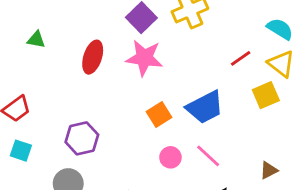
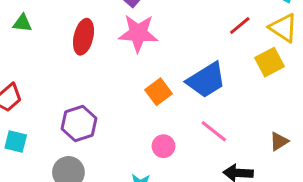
pink circle: (170, 157) -> (164, 146), moved

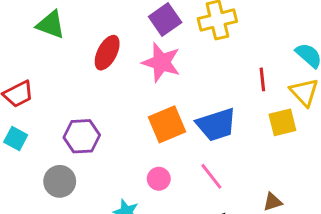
green triangle: (22, 23) -> (51, 25), size x1.5
red line: (240, 26) -> (262, 79), turned -70
orange square: (159, 92) -> (167, 124), size x1.4

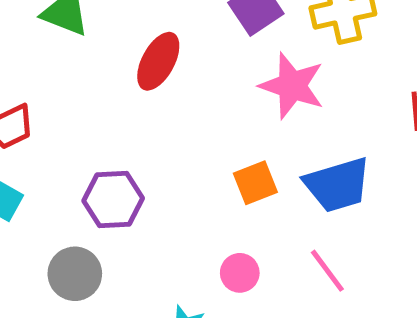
pink star: (161, 62) -> (292, 86), moved
orange square: (167, 124) -> (255, 183), size x0.7

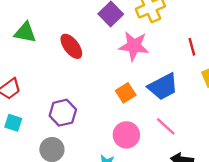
red ellipse: (158, 61) -> (71, 46), turned -55
pink circle: (240, 273) -> (126, 135), size x1.5

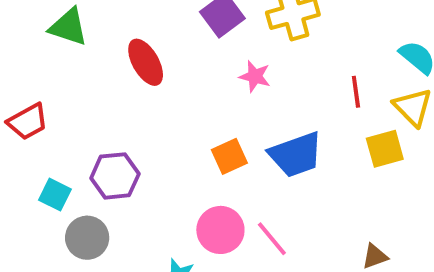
pink star: (134, 46) -> (255, 76), size x0.6
cyan square: (13, 123) -> (55, 195), moved
pink line: (166, 126) -> (272, 239), moved

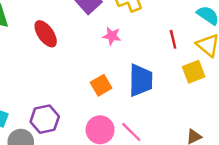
blue trapezoid: (296, 155) -> (141, 80), turned -64
purple hexagon: (115, 176) -> (45, 119), moved

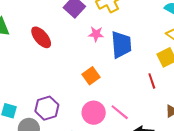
red line: (173, 39) -> (152, 81), moved
blue trapezoid: (141, 80) -> (121, 45), moved

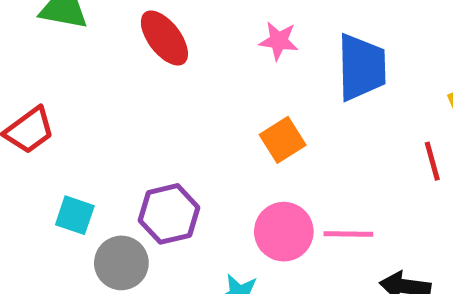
pink star: (96, 34) -> (279, 41), moved
pink line: (120, 112) -> (348, 234), turned -42

